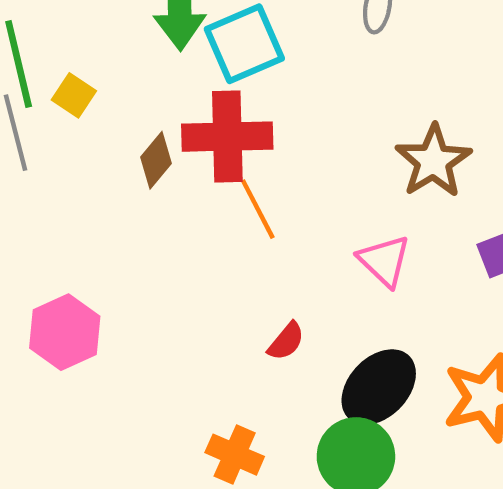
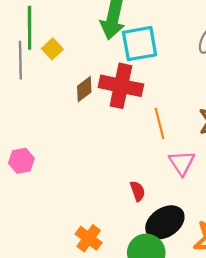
orange line: (258, 209) -> (159, 123), moved
pink hexagon: (65, 332) -> (21, 161), size x0.7
red semicircle: (286, 341) -> (138, 191), moved, turned -72

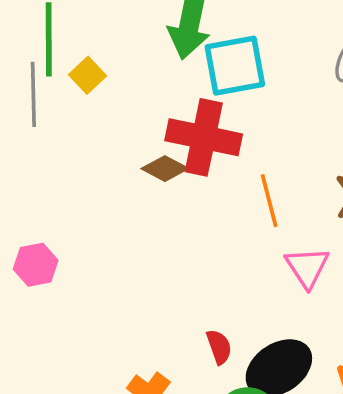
brown diamond: (84, 89) -> (165, 169), moved, turned 65
red semicircle: (138, 191) -> (219, 347), moved

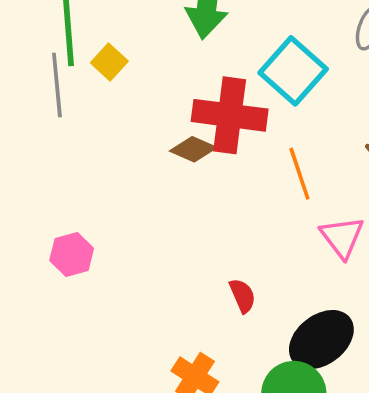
cyan square: (235, 66) -> (293, 71), moved, turned -34
red semicircle: (219, 347) -> (242, 296), moved

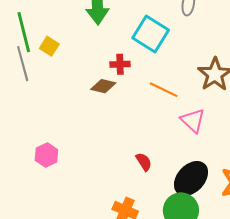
red cross: (230, 115) -> (120, 64), size x0.5
orange line: (299, 174) -> (164, 90), turned -36

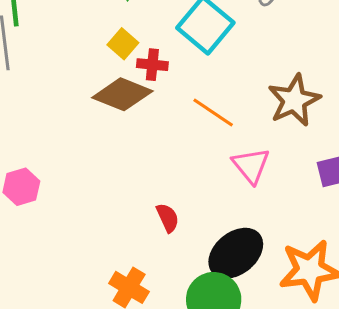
yellow square: (49, 46) -> (123, 44), moved
brown diamond: (103, 86) -> (122, 94), size x1.5

